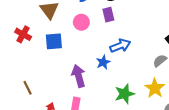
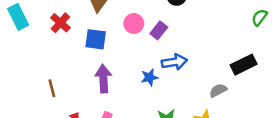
purple rectangle: (108, 15) -> (159, 30), moved, turned 40
purple arrow: (79, 76) -> (103, 79), moved

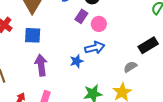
pink circle: (134, 24) -> (99, 24), moved
purple rectangle: (159, 30) -> (81, 16), moved

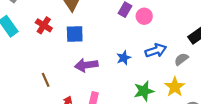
blue arrow: (95, 48) -> (156, 50), moved
purple arrow: (41, 65) -> (86, 65), turned -85

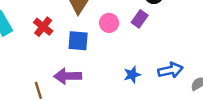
pink circle: (144, 16) -> (109, 23), moved
purple arrow: (86, 65) -> (68, 76), moved

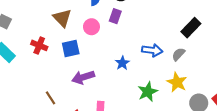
blue arrow: (170, 70) -> (152, 50), turned 36
purple arrow: (68, 76) -> (83, 77), moved

